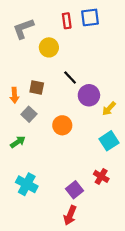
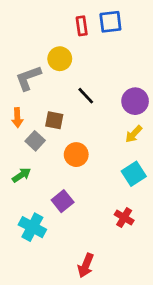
gray L-shape: (23, 29) -> (28, 78), moved
brown square: (37, 87) -> (54, 120), moved
purple circle: (89, 95) -> (135, 101), moved
purple square: (74, 190) -> (63, 201), moved

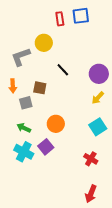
gray square: (35, 141) -> (26, 103), turned 32
orange circle: (76, 155) -> (56, 124), moved
green arrow: (21, 175) -> (24, 128), moved, turned -120
cyan cross: (32, 227) -> (24, 152), moved
red arrow: (86, 265) -> (91, 194), moved

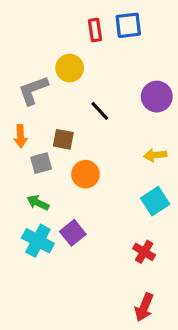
purple circle: (99, 74) -> (157, 97), moved
yellow arrow: (98, 98) -> (155, 155), turned 40
orange circle: (56, 124) -> (85, 174), moved

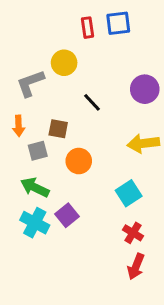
yellow arrow: (155, 155) -> (143, 143), size x1.5
cyan square: (155, 201) -> (129, 193), moved
green arrow: (38, 203) -> (35, 187), size x1.4
red arrow: (144, 307) -> (136, 267), moved

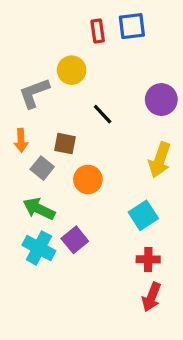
yellow arrow: (143, 143) -> (160, 160), turned -64
gray square: (38, 151) -> (42, 168), turned -36
red cross: (133, 233) -> (148, 259), turned -30

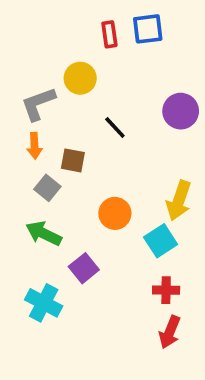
orange arrow: (21, 140) -> (35, 146), moved
yellow arrow: (160, 160) -> (179, 201), moved
orange circle: (88, 179) -> (115, 213), moved
cyan cross: (39, 248) -> (44, 303), moved

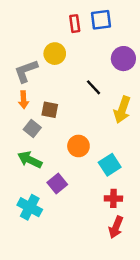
purple circle: (181, 111) -> (123, 59), moved
black line: (115, 128) -> (93, 87), moved
yellow arrow: (179, 201) -> (122, 110), moved

